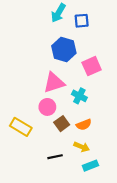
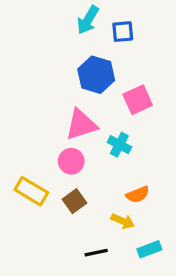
brown square: (62, 124) -> (75, 201), moved
orange semicircle: (84, 125) -> (138, 194), moved
black line: (55, 157) -> (96, 253), moved
cyan rectangle: (90, 166) -> (149, 249), moved

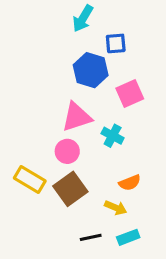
blue square: (123, 32) -> (116, 43), moved
brown square: (75, 201) -> (70, 189), size x1.5
cyan rectangle: (149, 249) -> (128, 237), moved

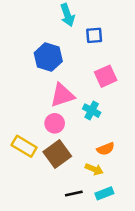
cyan arrow: (83, 18) -> (67, 15), turned -50
blue hexagon: (91, 70) -> (48, 57), moved

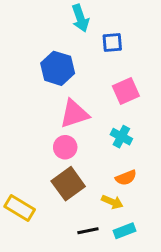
cyan cross: (92, 111) -> (121, 137), moved
yellow rectangle: (24, 146) -> (20, 208), moved

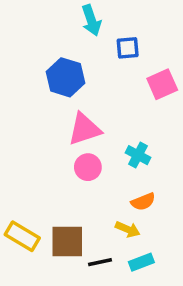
pink square: (126, 91) -> (162, 84), moved
pink circle: (65, 147) -> (88, 167), moved
brown square: (68, 184) -> (67, 241), moved, turned 36

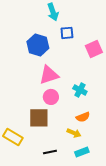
blue square: (128, 48) -> (67, 33), moved
brown square: (67, 241) -> (39, 118), moved
black line: (100, 262) -> (50, 152), moved

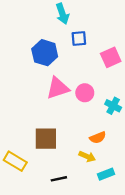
cyan cross: (80, 90) -> (113, 106), moved
pink circle: (51, 97) -> (85, 93), moved
cyan rectangle: (82, 152) -> (106, 174), moved

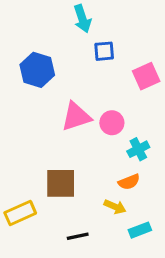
blue hexagon: (45, 53) -> (37, 70), moved
cyan cross: (113, 106) -> (138, 149), moved, turned 35
yellow rectangle: (15, 161) -> (20, 213), turned -55

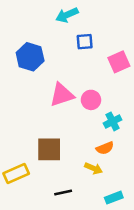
cyan arrow: (82, 19) -> (67, 15), turned 85
cyan rectangle: (140, 230) -> (114, 198), moved

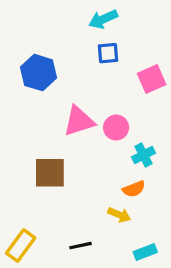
cyan arrow: (67, 15) -> (103, 19), moved
brown square: (49, 149) -> (50, 173), moved
yellow rectangle: (16, 173) -> (21, 246), moved, turned -30

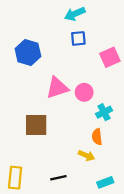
orange semicircle: (134, 189) -> (97, 137), turned 105
yellow rectangle: (21, 246) -> (15, 178), turned -30

